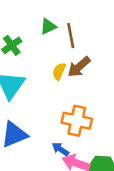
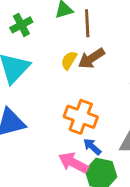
blue arrow: (60, 149) -> (92, 147), moved

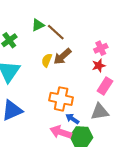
brown line: (87, 23) -> (56, 32), turned -36

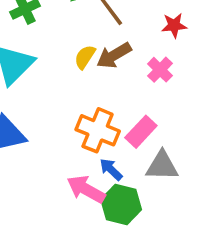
pink cross: (101, 48) -> (160, 70), moved, turned -32
red star: (99, 66) -> (174, 25), moved
pink rectangle: (105, 86) -> (141, 132), moved

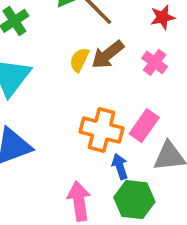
blue arrow: (111, 169) -> (120, 166), turned 35
pink arrow: (86, 189) -> (79, 201), moved, turned 60

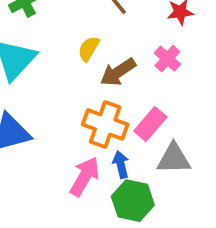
brown arrow: (108, 55) -> (118, 72), moved
pink arrow: (79, 201) -> (85, 177), moved, turned 33

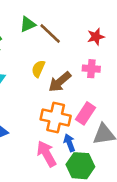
pink cross: (167, 59) -> (91, 69), turned -30
pink arrow: (85, 177) -> (46, 154), turned -52

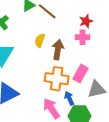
red star: (96, 37) -> (86, 21), moved
brown arrow: (60, 82) -> (58, 50), turned 144

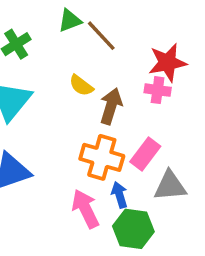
red star: (86, 21) -> (168, 62), size x1.5
yellow semicircle: (40, 40) -> (81, 85), turned -80

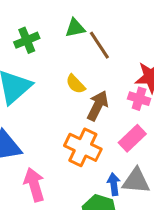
pink rectangle: (145, 154) -> (132, 138), moved
blue arrow: (119, 195) -> (114, 184), moved
pink arrow: (85, 209) -> (34, 185), moved

